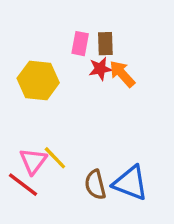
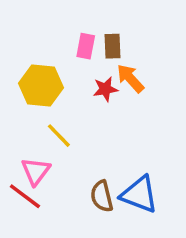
red star: (100, 69) -> (105, 89), moved
yellow line: (55, 158) -> (59, 136), moved

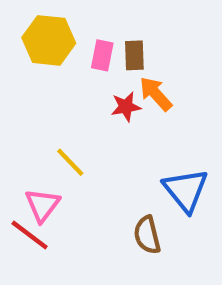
yellow hexagon: (41, 85) -> (49, 40), moved
blue triangle: (139, 195) -> (186, 190), moved, turned 30
brown semicircle: (102, 196) -> (147, 235), moved

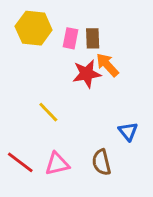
red star: (126, 107) -> (87, 74), size x1.4
blue triangle: (186, 190) -> (128, 131), size x0.6
pink triangle: (42, 205) -> (57, 164), moved, turned 40

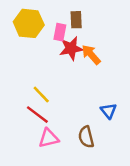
brown rectangle: (93, 38) -> (76, 20), moved
red star: (87, 74) -> (71, 48), moved
red line: (20, 162) -> (37, 115), moved

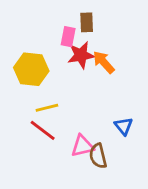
yellow hexagon: (29, 23) -> (31, 69), moved
yellow line: (41, 95) -> (47, 108), turned -60
pink triangle: (49, 138) -> (82, 146), moved

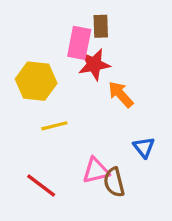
pink rectangle: (68, 37) -> (79, 43), size x1.4
orange arrow: (104, 62) -> (121, 94), moved
red line: (43, 130) -> (41, 186), moved

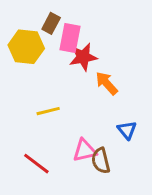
brown rectangle: (101, 26) -> (51, 23), moved, turned 30
yellow hexagon: (36, 81) -> (26, 47), moved

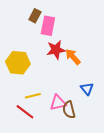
yellow hexagon: (26, 47) -> (18, 63), moved
red star: (83, 57) -> (56, 50), moved
yellow line: (48, 111) -> (33, 96), moved

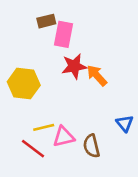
brown rectangle: (35, 16) -> (46, 21), turned 48
blue triangle: (87, 89) -> (125, 123), moved
pink triangle: (58, 103) -> (64, 137), moved

